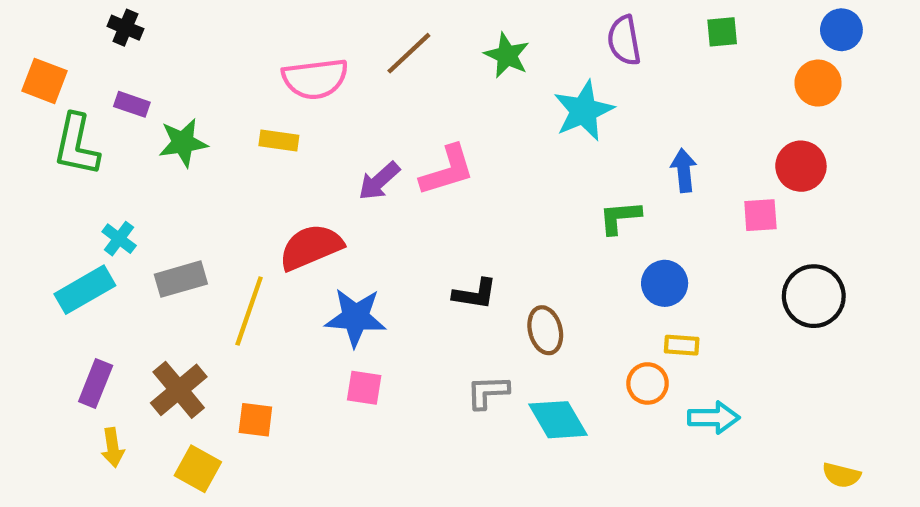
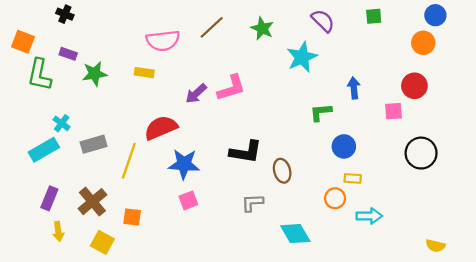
purple semicircle: (624, 40) -> (323, 21), turned 145
black L-shape: (475, 294) -> (246, 152), size x1.4
pink square: (364, 388) -> (188, 200), turned -30
cyan diamond: (558, 420) -> (295, 234), moved

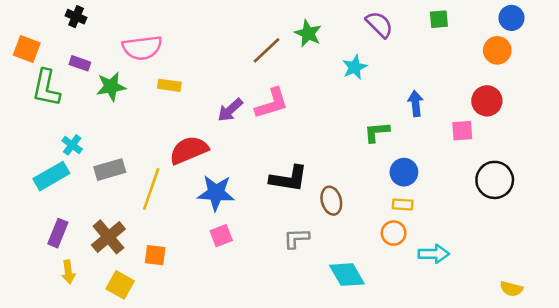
brown line: (212, 27) -> (267, 50), moved
pink semicircle: (163, 41) -> (142, 48), moved
cyan star: (302, 57) -> (355, 67), size x0.7
yellow rectangle: (353, 178) -> (403, 205), moved

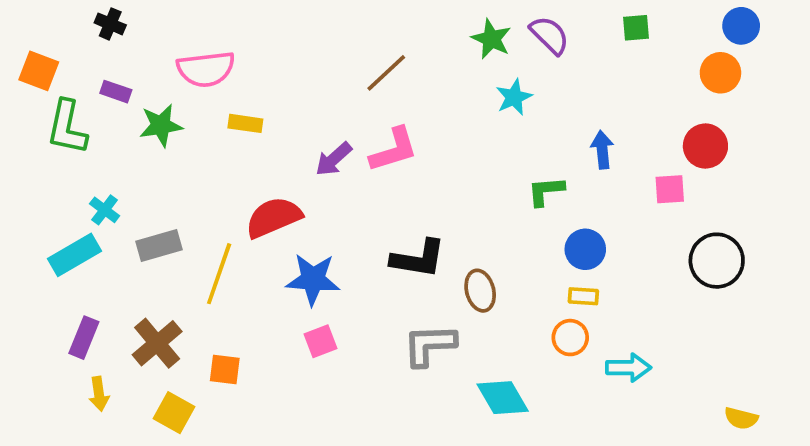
green star: (308, 33) -> (491, 39), moved
gray L-shape: (296, 238) -> (429, 345), size x1.4

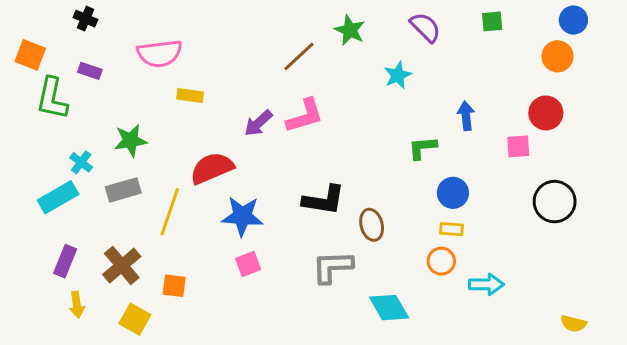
green star: (491, 39) -> (350, 30), moved
green star: (161, 125) -> (131, 141), moved

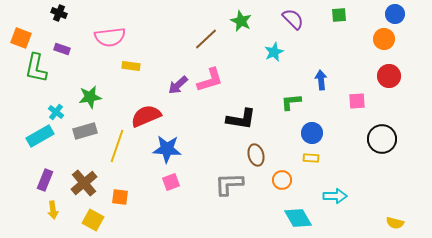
red circle: (546, 113) -> (389, 76), moved
black L-shape: (324, 200) -> (241, 119), moved
orange circle: (441, 261) -> (282, 180), moved
cyan diamond: (389, 308) -> (298, 218), moved

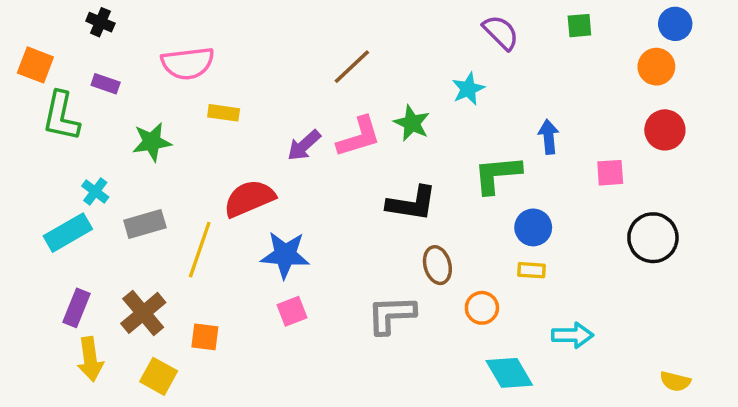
green star: (241, 21) -> (412, 123), moved
green star: (90, 97) -> (152, 142), moved
green L-shape: (291, 102) -> (497, 174), size x1.4
yellow arrow: (53, 210) -> (90, 359), size x1.4

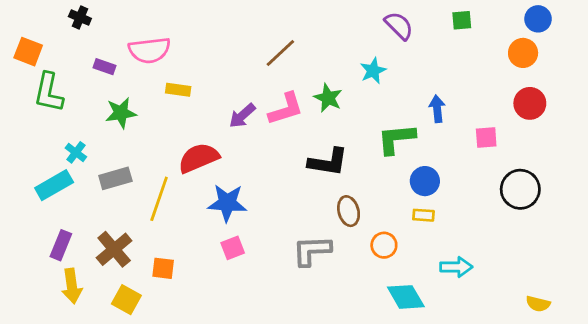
purple rectangle: (106, 84) -> (105, 67), moved

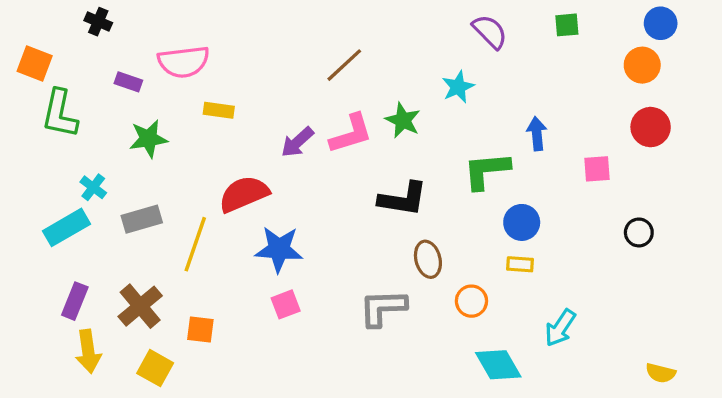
black circle: (520, 189) -> (639, 232), size x0.6
cyan arrow: (456, 267) -> (560, 328), turned 124

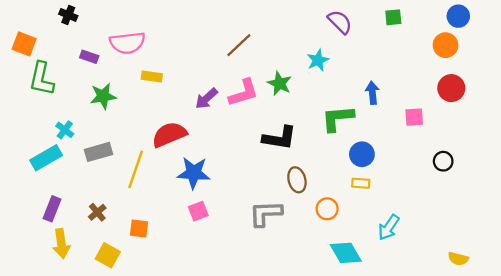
brown cross: (140, 306) -> (97, 212), size x0.6

